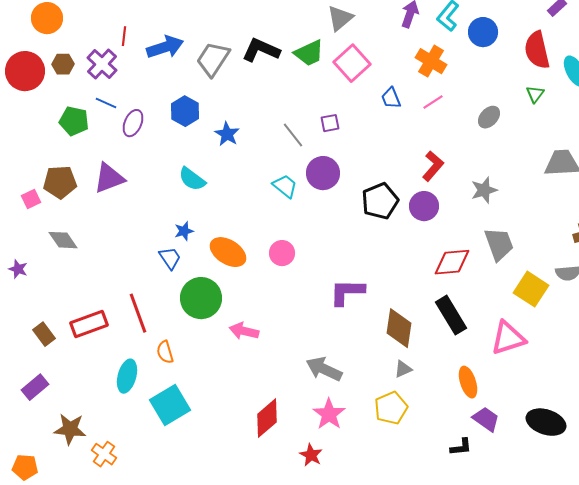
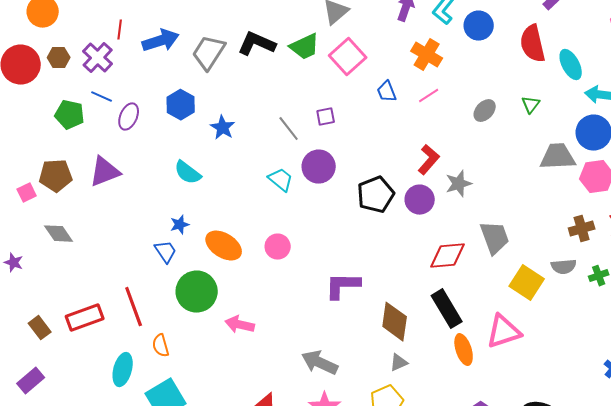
green triangle: (535, 94) -> (531, 105), moved
gray star: (484, 190) -> (459, 184), moved
orange ellipse: (468, 382) -> (464, 350), moved

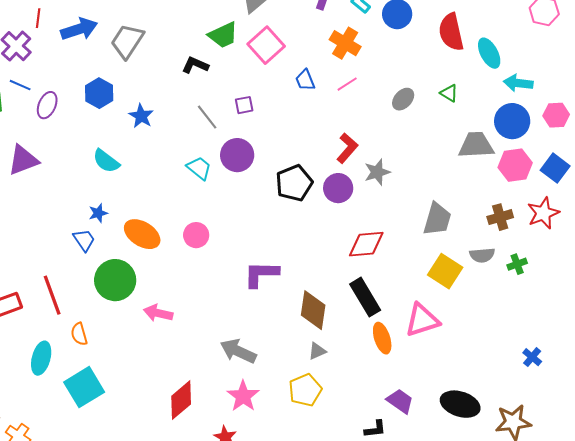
black L-shape: (257, 44) -> (195, 65), moved, size x0.7
green triangle: (531, 105) -> (449, 93), turned -36
gray trapezoid: (495, 238) -> (437, 219), moved, turned 36

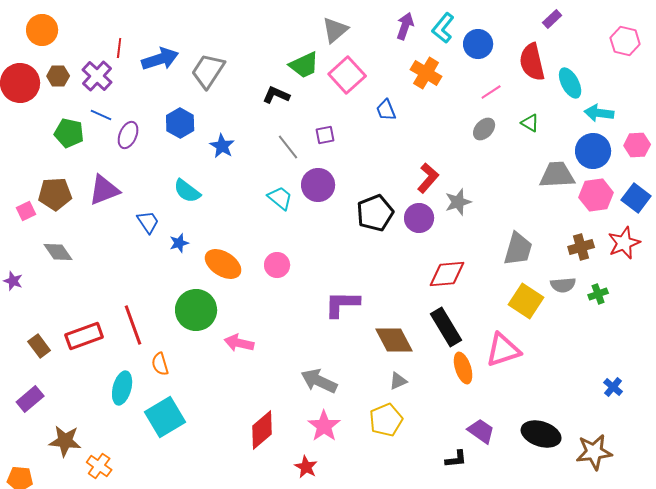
pink line: (347, 84) -> (491, 92), moved
blue trapezoid: (84, 240) -> (148, 222), moved
brown diamond: (313, 310) -> (394, 340), turned -36

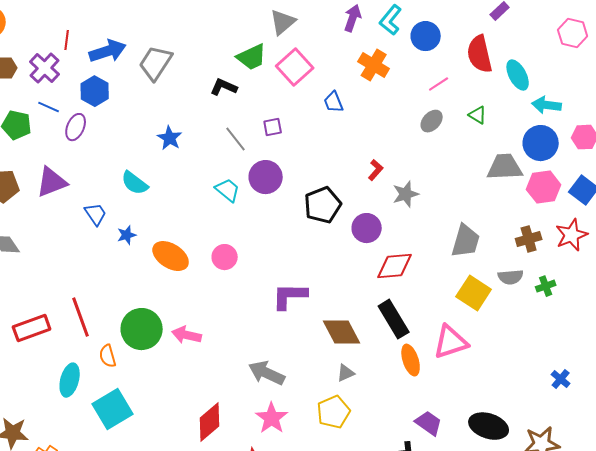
blue hexagon: (180, 123) -> (95, 91), moved
red L-shape: (428, 178) -> (376, 170), size x0.7
purple circle: (419, 218) -> (367, 228), moved
green circle: (196, 310) -> (142, 329), moved

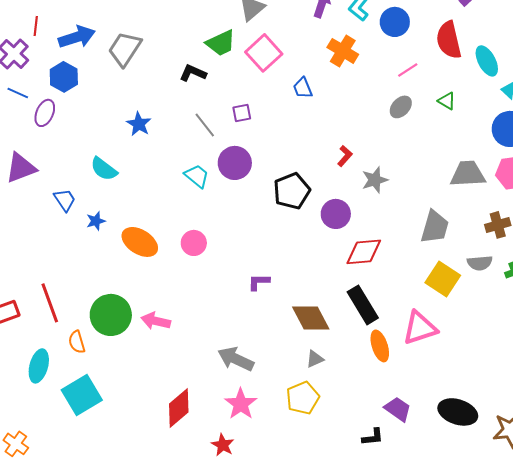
gray trapezoid: (505, 167) -> (468, 174), moved
purple L-shape: (290, 296) -> (259, 282), size x0.6

